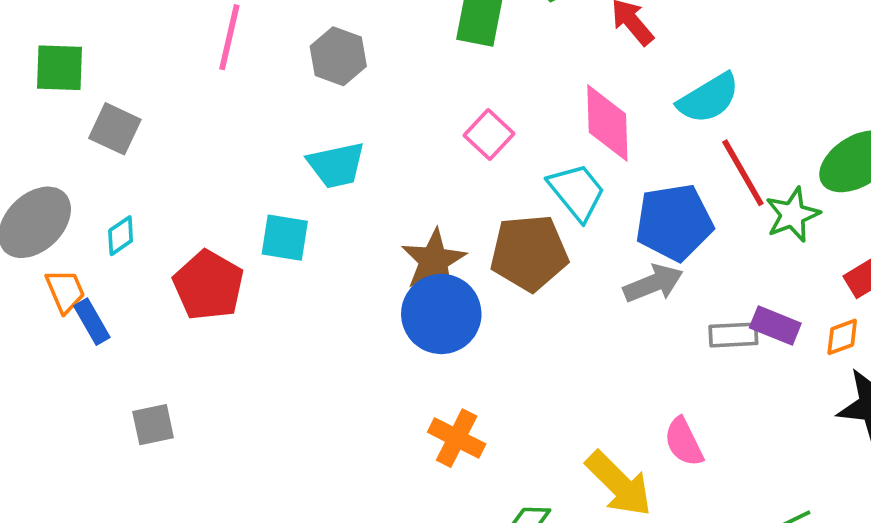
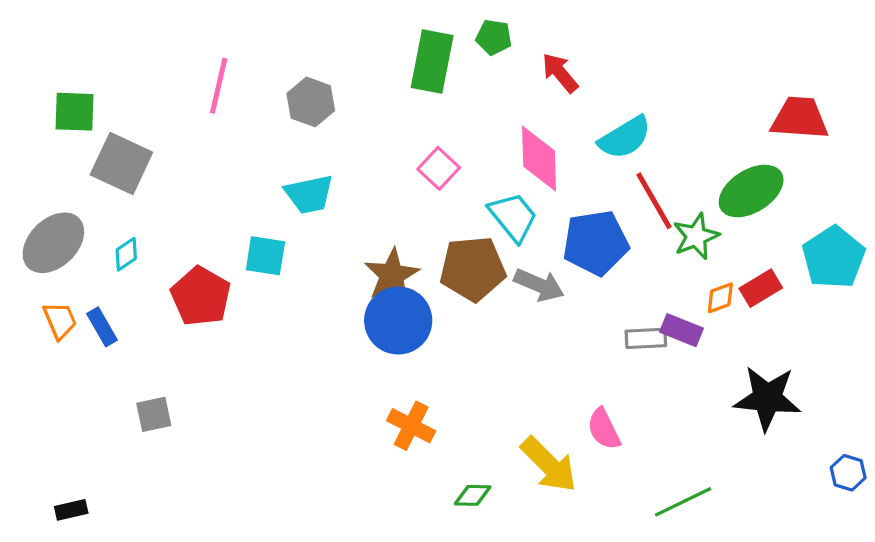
gray square: (115, 129) -> (121, 163), size x1.4
gray arrow: (653, 283) -> (539, 285), moved, turned 45
orange trapezoid: (65, 291) -> (60, 320), moved
orange diamond: (842, 337) -> (720, 298), moved

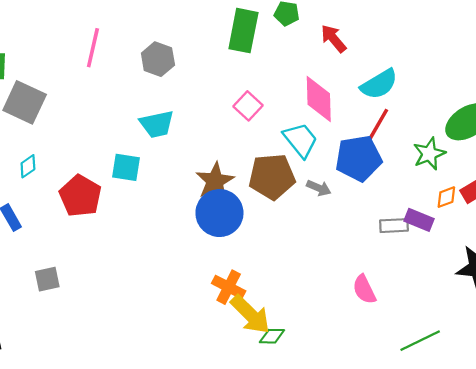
red line: (654, 201) -> (376, 129), moved, turned 60
gray arrow: (539, 285) -> (319, 188), size x0.7
yellow arrow: (549, 465) -> (250, 314), moved

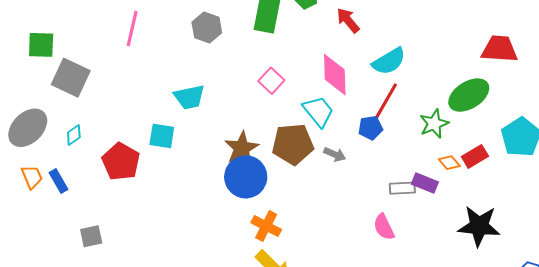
gray hexagon: (158, 59) -> (207, 27), moved
blue pentagon: (359, 158) -> (371, 128), size x0.6
orange diamond: (446, 197) -> (449, 163), turned 70
orange cross: (229, 287) -> (266, 226), moved
pink semicircle: (364, 289) -> (384, 227), moved

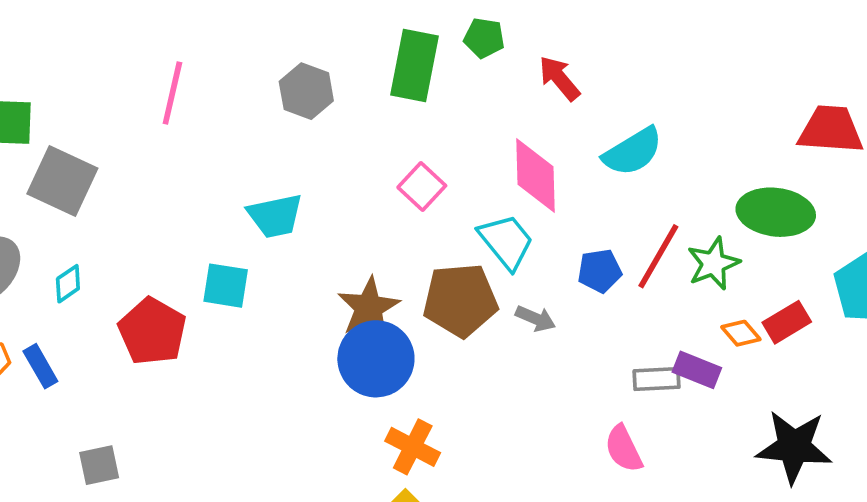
green ellipse: (469, 95) -> (776, 212), turned 39
red line: (386, 101) -> (658, 256), moved

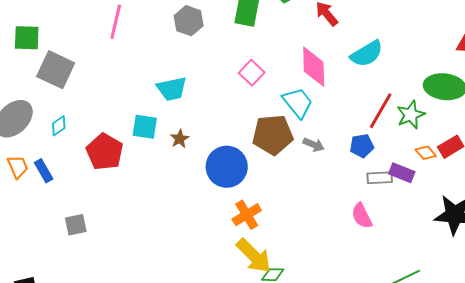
blue pentagon: (600, 271) -> (362, 146), moved
brown star: (369, 308) -> (180, 139), moved, size x0.6
orange cross: (413, 447) -> (247, 215), turned 32

